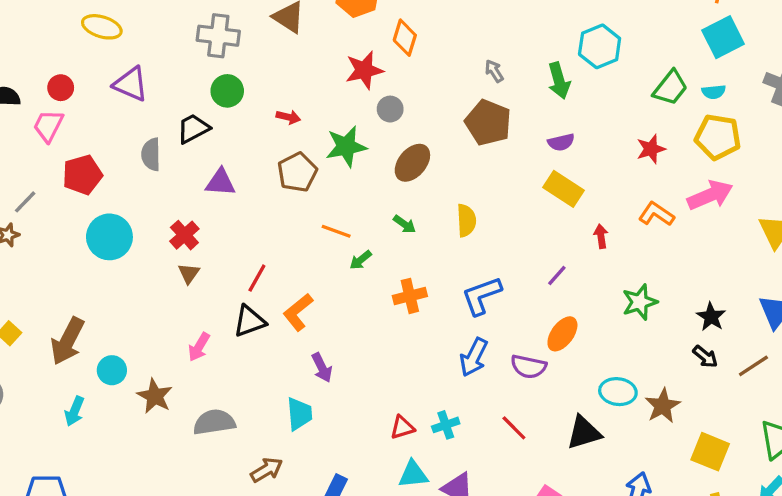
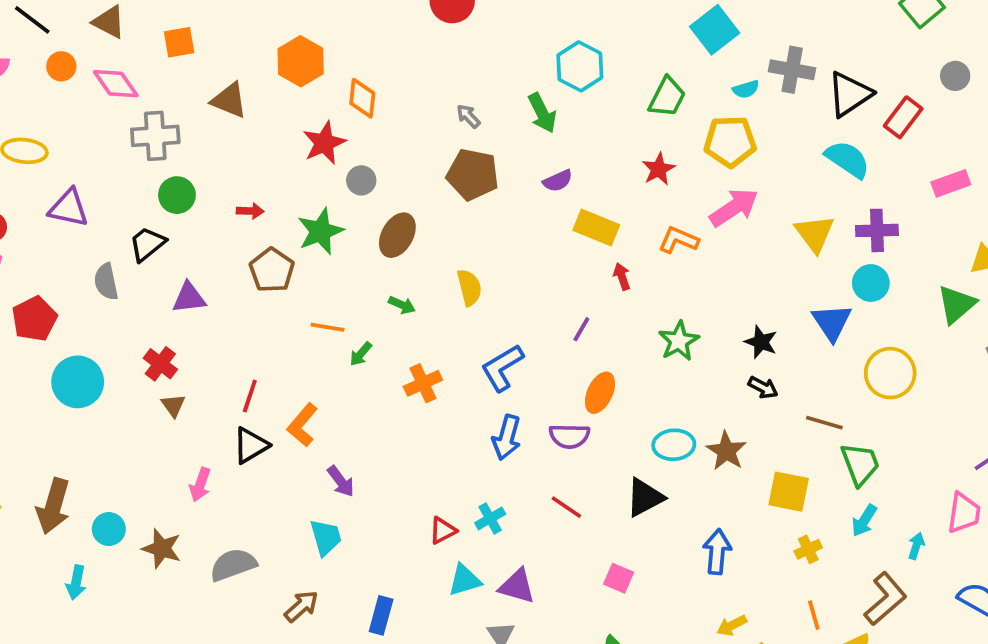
cyan semicircle: (714, 92) -> (746, 89), moved
yellow rectangle: (564, 189) -> (596, 227), moved
brown line: (753, 366) -> (824, 423), moved, turned 60

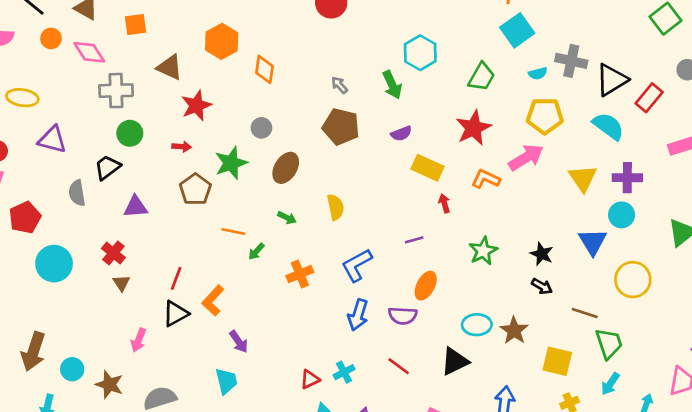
yellow pentagon: (730, 141) -> (545, 116), moved
red star: (324, 143) -> (196, 105), moved
red star: (659, 169) -> (474, 128), size x1.5
purple line: (581, 329) -> (414, 240), turned 42

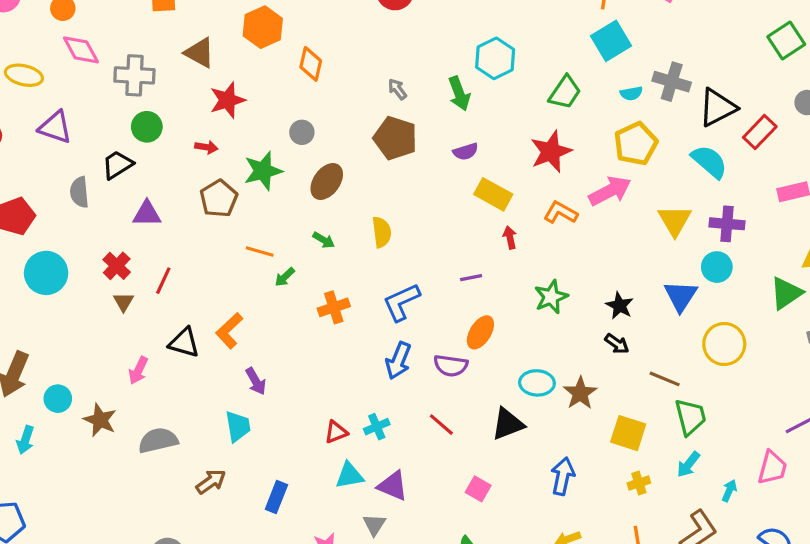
pink diamond: (89, 52) -> (81, 50), moved
yellow pentagon: (545, 116) -> (636, 144), turned -30
red line: (176, 278) -> (163, 281), moved
black triangle: (175, 314) -> (184, 343), turned 40

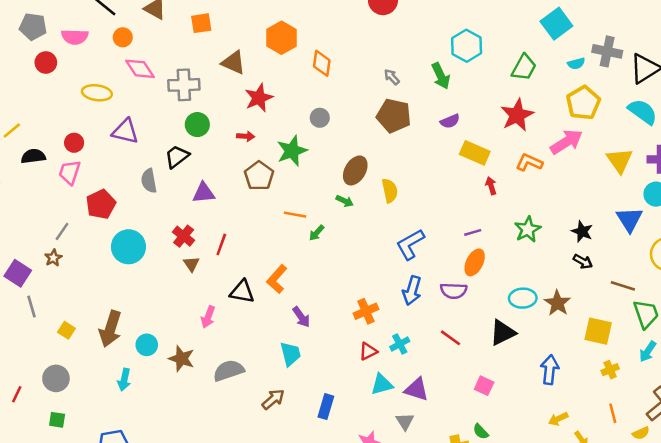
brown ellipse: (327, 181) -> (355, 170), moved
purple line: (471, 278) -> (473, 232), moved
orange cross: (334, 307) -> (366, 311), moved

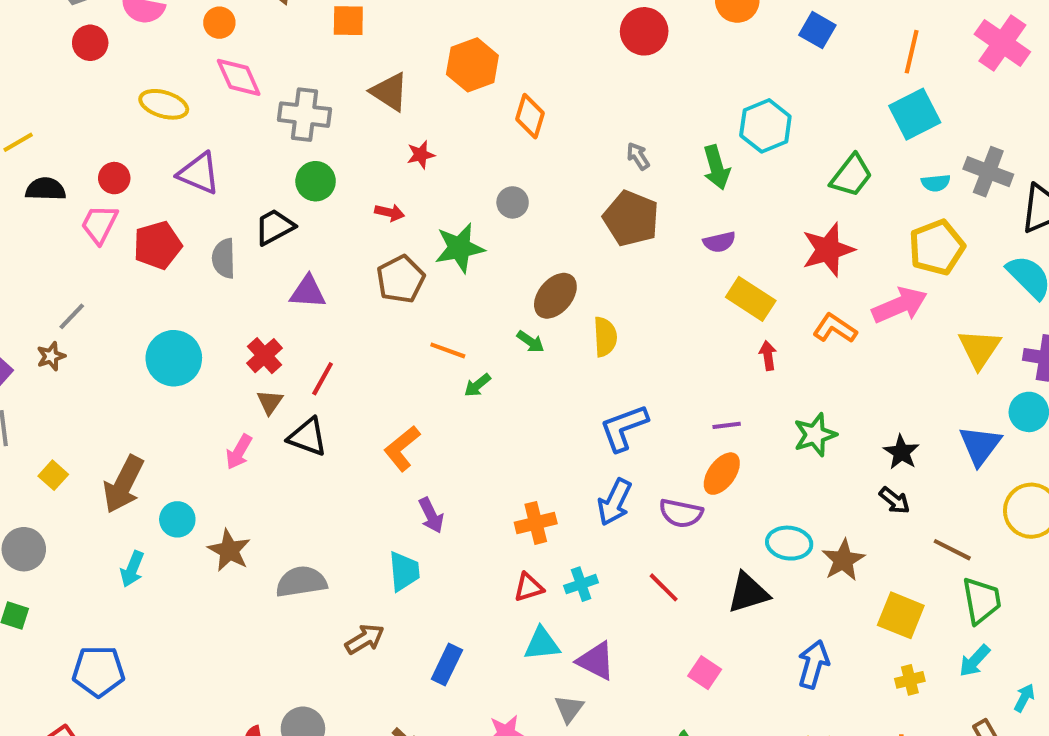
red star: (259, 98) -> (421, 155), size x0.6
red pentagon: (101, 204) -> (157, 245), moved
black triangle: (242, 292) -> (308, 437), moved
pink arrow: (208, 317) -> (239, 452), moved

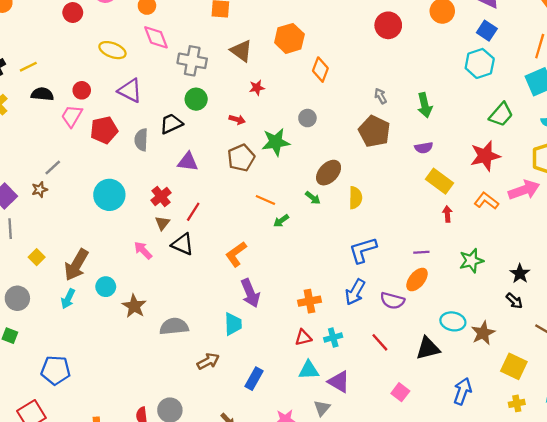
cyan hexagon: (765, 126) -> (480, 63), moved
pink arrow: (239, 452) -> (143, 250), turned 102
purple arrow: (431, 515) -> (250, 293), size x1.4
cyan arrow: (132, 569) -> (68, 299), moved

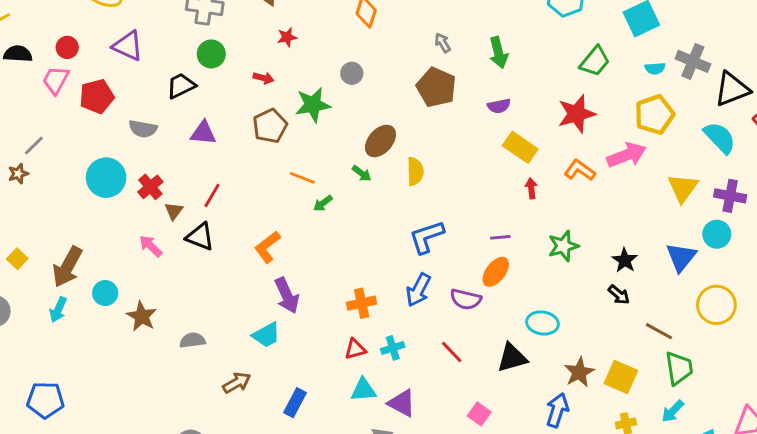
gray semicircle: (141, 140) -> (143, 129), moved, turned -80
red cross: (161, 197) -> (150, 187), moved
cyan trapezoid: (233, 324) -> (266, 335), turned 65
gray semicircle: (174, 326) -> (192, 340), size x0.7
brown star: (483, 333) -> (579, 372), moved

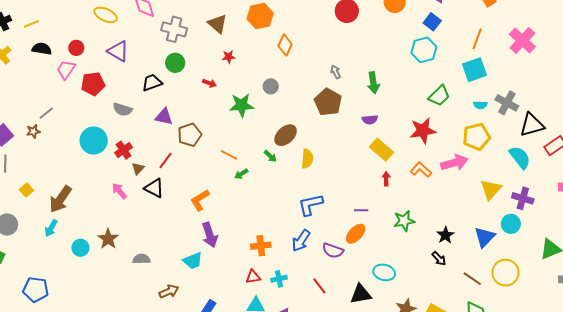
brown pentagon: (270, 126) -> (190, 135), moved
cyan circle: (105, 293) -> (80, 248), moved
brown line: (659, 331) -> (472, 279), moved

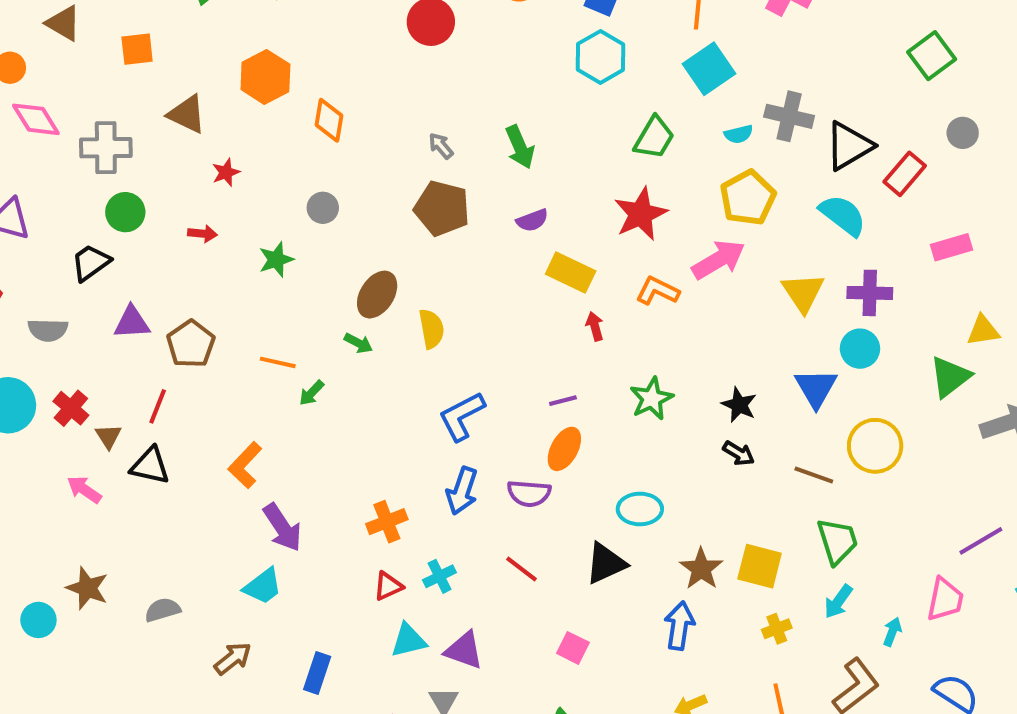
green star: (242, 105) -> (276, 260), size x0.7

